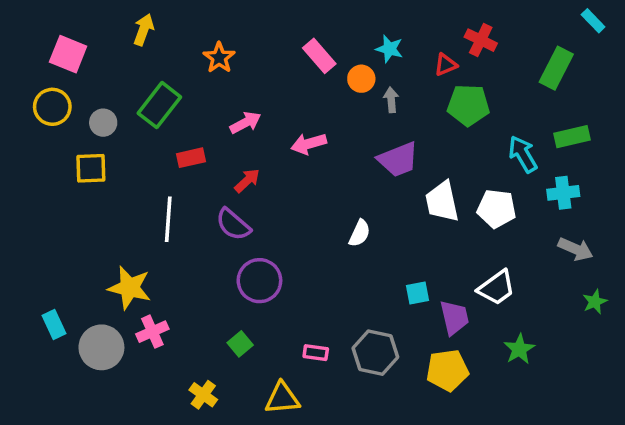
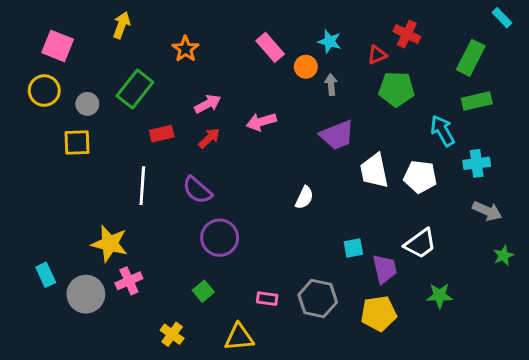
green rectangle: (572, 137) -> (477, 101), moved
red arrow: (247, 181) -> (209, 138), moved
green star: (519, 349) -> (440, 296), turned 30

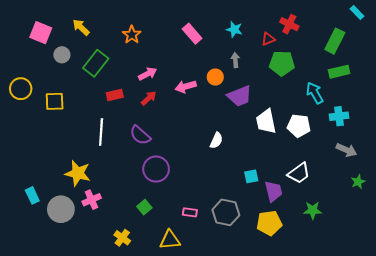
yellow arrow: (122, 25) -> (81, 27), moved, turned -66
orange circle: (306, 67) -> (215, 77), moved
yellow circle: (44, 91) -> (21, 89), moved
gray circle: (87, 104) -> (62, 55), moved

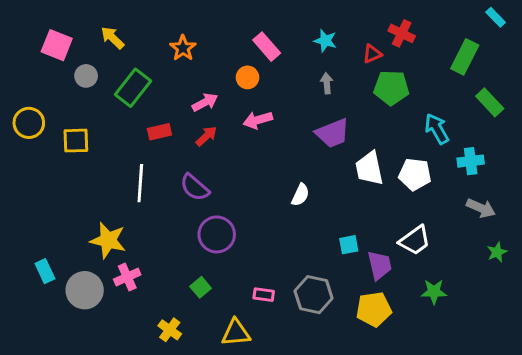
green rectangle: (339, 72) -> (490, 102), moved, turned 60
orange circle: (215, 77) -> (247, 77), moved

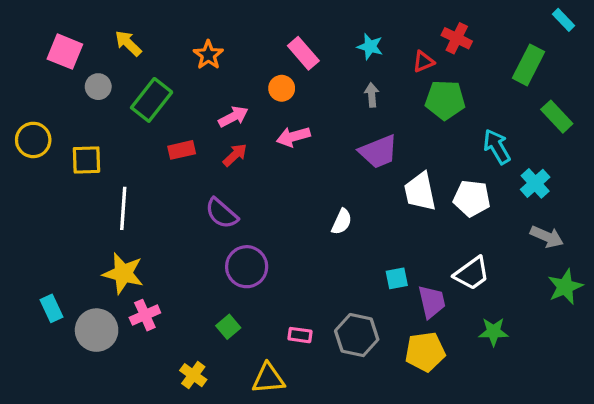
cyan cross: (471, 161) -> (535, 183), turned -35
white line: (140, 183) -> (123, 208), moved
green star: (497, 252) -> (565, 287), size x1.5

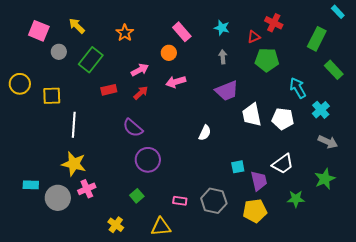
green star: (565, 287) -> (325, 179), moved
cyan rectangle: (52, 308) -> (31, 185), turned -63

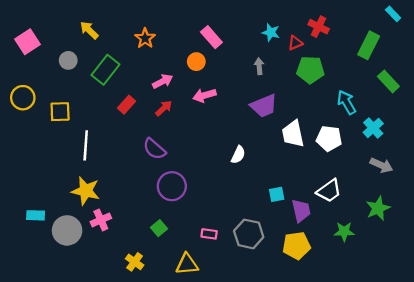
cyan star: (222, 28) -> (271, 32), moved
pink square: (39, 31) -> (27, 42), moved, turned 35
red rectangle: (109, 90) -> (126, 105), turned -35

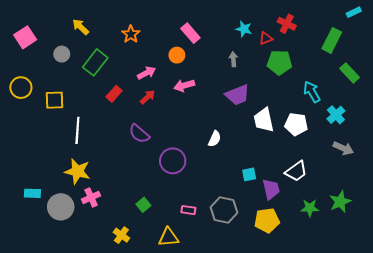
cyan rectangle: (393, 14) -> (354, 12), turned -72
purple circle: (172, 186) -> (173, 161), moved
green star: (378, 208) -> (340, 202), moved

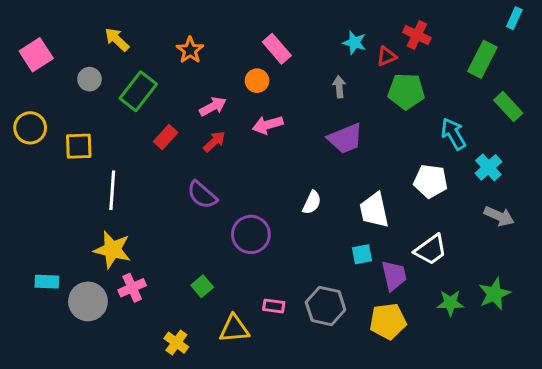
cyan rectangle: (354, 12) -> (514, 18), turned -40
white trapezoid: (264, 120) -> (374, 210), moved
green square: (143, 205) -> (202, 286), moved
yellow triangle: (168, 237) -> (234, 329), moved

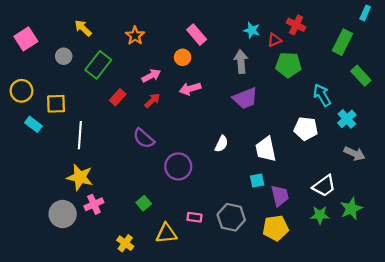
gray arrow: (339, 87) -> (241, 62), size x1.5
white trapezoid: (431, 250) -> (324, 186), moved
cyan rectangle: (47, 282) -> (33, 124), moved, turned 35

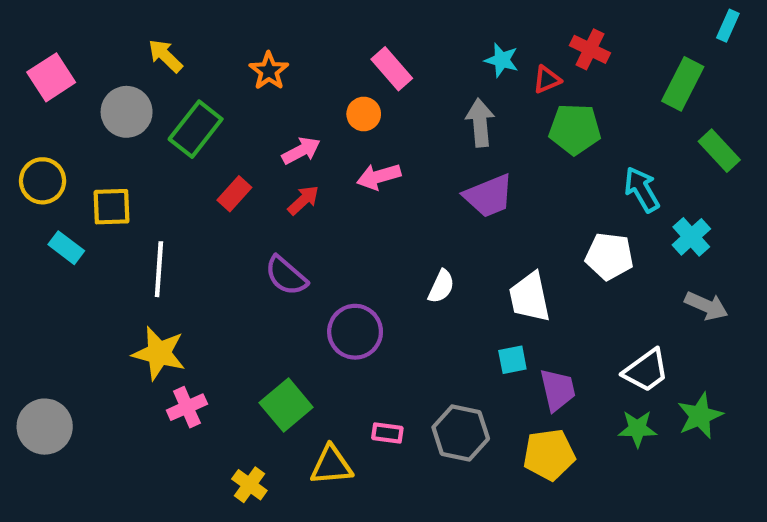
gray circle: (64, 56) -> (127, 112), size x1.5
green square: (144, 203) -> (286, 405), size x1.6
gray circle: (63, 214) -> (45, 427), moved

